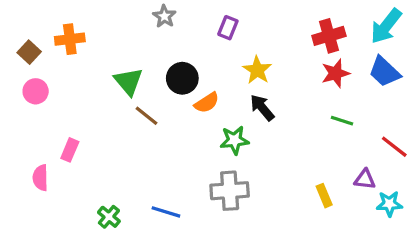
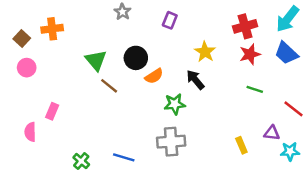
yellow star: (257, 70) -> (205, 52), moved

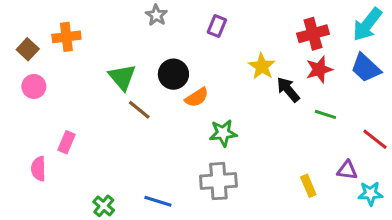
black arrow: (195, 80) -> (288, 90), moved

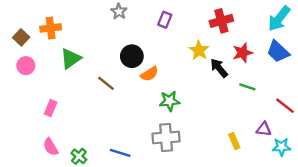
red cross: (313, 34) -> (221, 21), moved
green triangle: (122, 77) -> (71, 59), moved, turned 35
pink semicircle: (39, 169) -> (51, 147), moved, turned -30

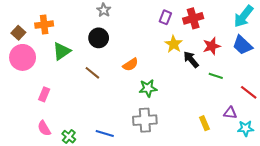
purple rectangle: (165, 20) -> (165, 17), moved
black circle: (132, 56) -> (99, 38), moved
pink circle: (26, 66) -> (23, 57), size x1.6

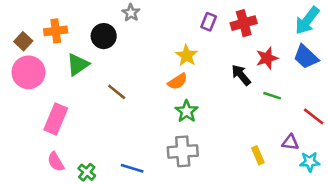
black circle: (99, 38) -> (104, 36), moved
yellow star: (174, 44) -> (187, 56), moved
orange semicircle: (130, 65) -> (178, 81), moved
green star: (148, 88) -> (187, 111), turned -30
pink rectangle: (44, 94) -> (56, 119), size x1.6

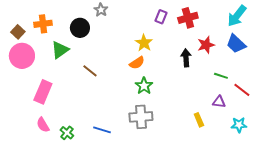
black arrow: (241, 75) -> (186, 58), turned 36
green line: (272, 96) -> (221, 76), moved
purple triangle: (290, 142) -> (219, 102), moved

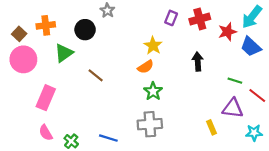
red star: (206, 45) -> (227, 32), moved
purple triangle: (219, 102) -> (233, 108), size x1.5

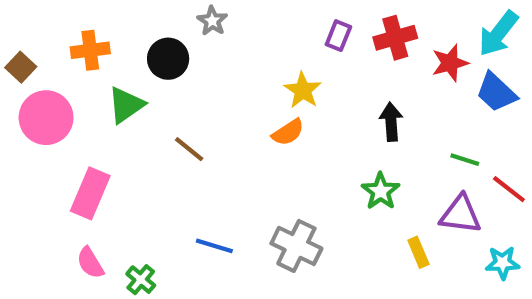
brown square: (19, 34) -> (21, 67), moved
green star: (153, 91) -> (381, 191), moved
gray cross: (150, 124) -> (296, 246), turned 30
blue line: (108, 138) -> (214, 246), moved

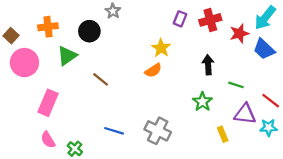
green line: (465, 160) -> (236, 85), moved
cyan star: (503, 263) -> (268, 127), moved

